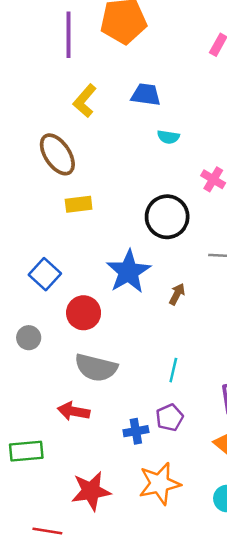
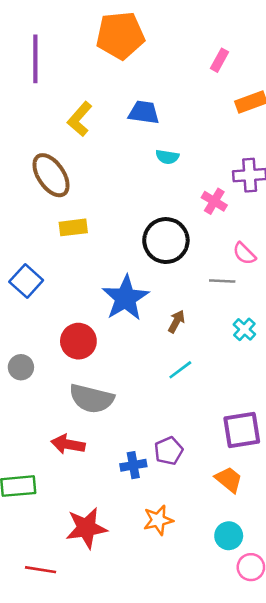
purple line: (69, 35) -> (35, 59), moved
blue square: (45, 274) -> (26, 281), moved
cyan line: (173, 370) -> (180, 370), moved, turned 40
orange star: (160, 484) -> (158, 520), size x0.7

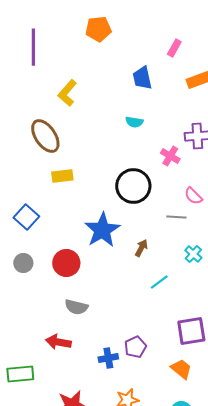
orange pentagon: (120, 35) -> (98, 29), size x0.7
blue trapezoid: (144, 112) -> (142, 78), moved, turned -110
gray circle: (21, 367) -> (23, 263), moved
cyan line: (180, 370) -> (159, 282), moved
gray semicircle: (92, 399) -> (76, 307), size x0.7

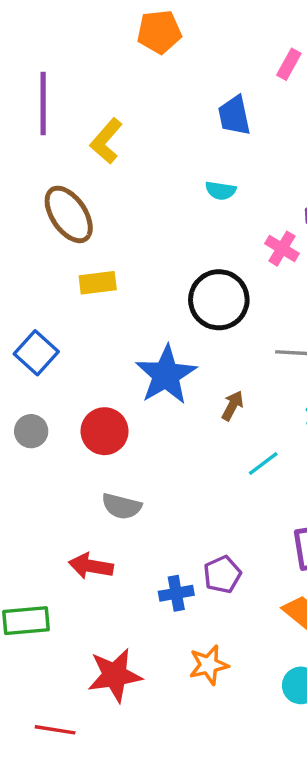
purple line: (33, 47) -> (43, 104), moved

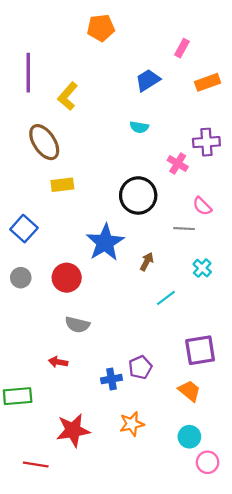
blue trapezoid: (234, 115) -> (148, 80), turned 70
red arrow: (91, 566) -> (58, 362), size x0.7

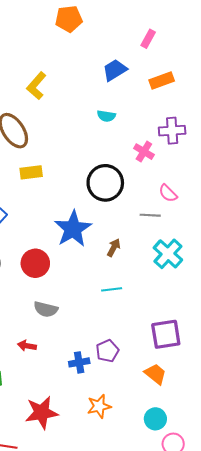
orange rectangle: (208, 82) -> (162, 80), moved
cyan cross: (202, 268) -> (168, 254), size x1.6
cyan line: (166, 298) -> (112, 289), moved, turned 30

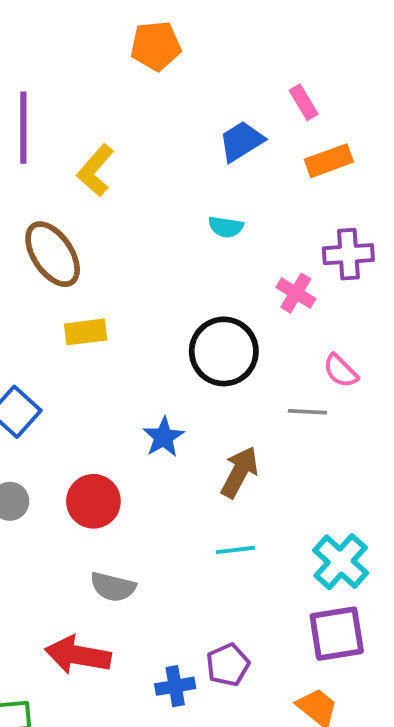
pink rectangle: (148, 39) -> (304, 102), moved, turned -60
blue star: (73, 229) -> (164, 437), size x0.6
brown arrow: (114, 248) -> (239, 472), size x1.5
cyan cross: (168, 254) -> (341, 562), moved
red arrow: (27, 346) -> (78, 655), size x1.8

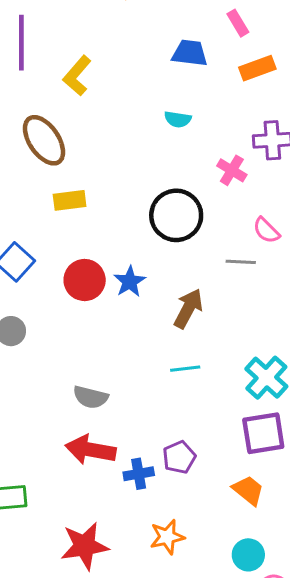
blue trapezoid: (241, 141) -> (190, 53), turned 39
red circle: (93, 501) -> (85, 280), moved
red arrow: (78, 655) -> (91, 450), moved

